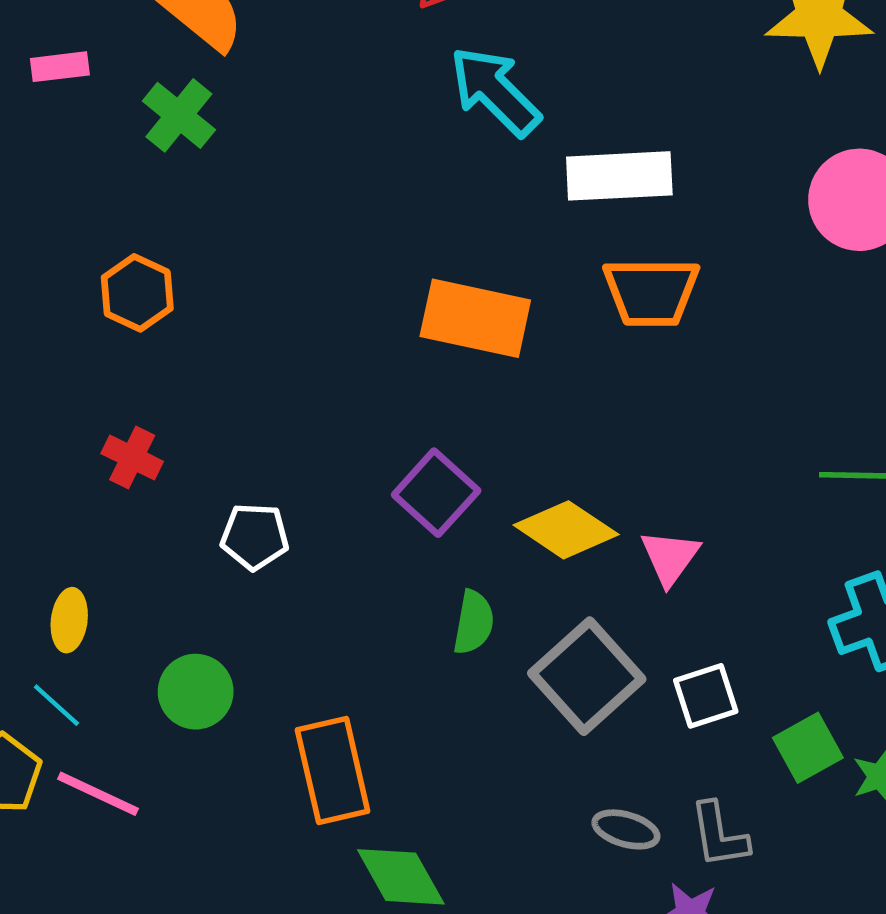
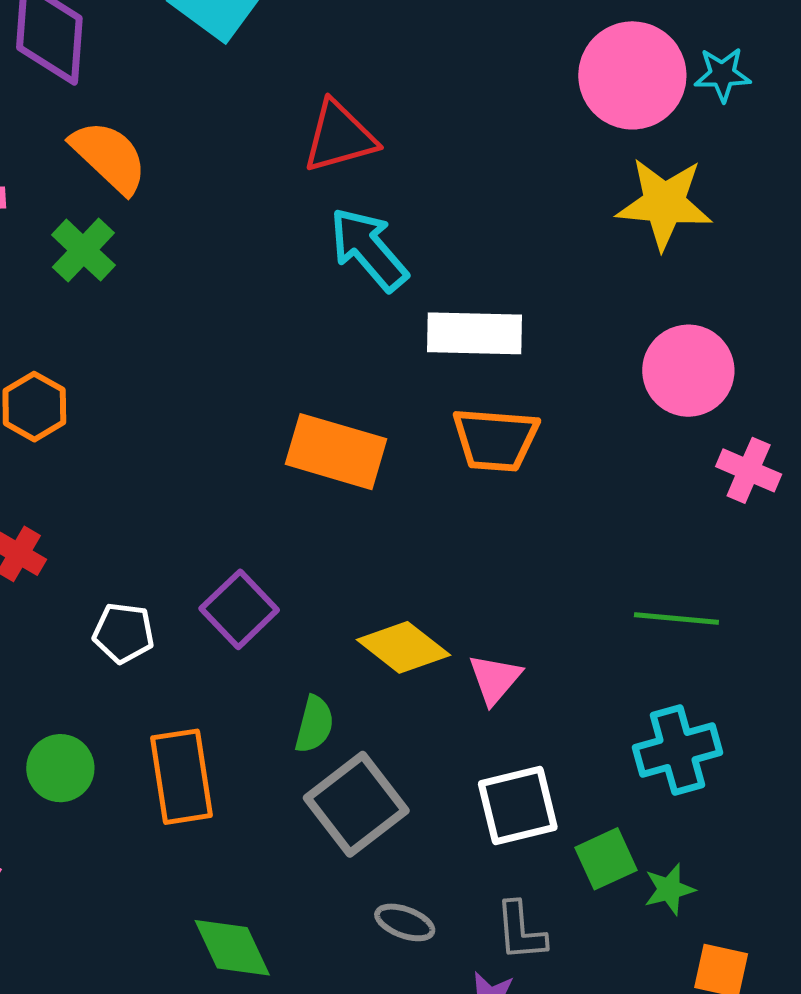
purple square: (436, 493) -> (239, 609), moved
gray square: (587, 676) -> (356, 804), moved
white square: (706, 696) -> (518, 806), size x1.4
orange rectangle: (333, 771) -> (181, 777), moved
gray ellipse: (626, 829) -> (405, 922), moved

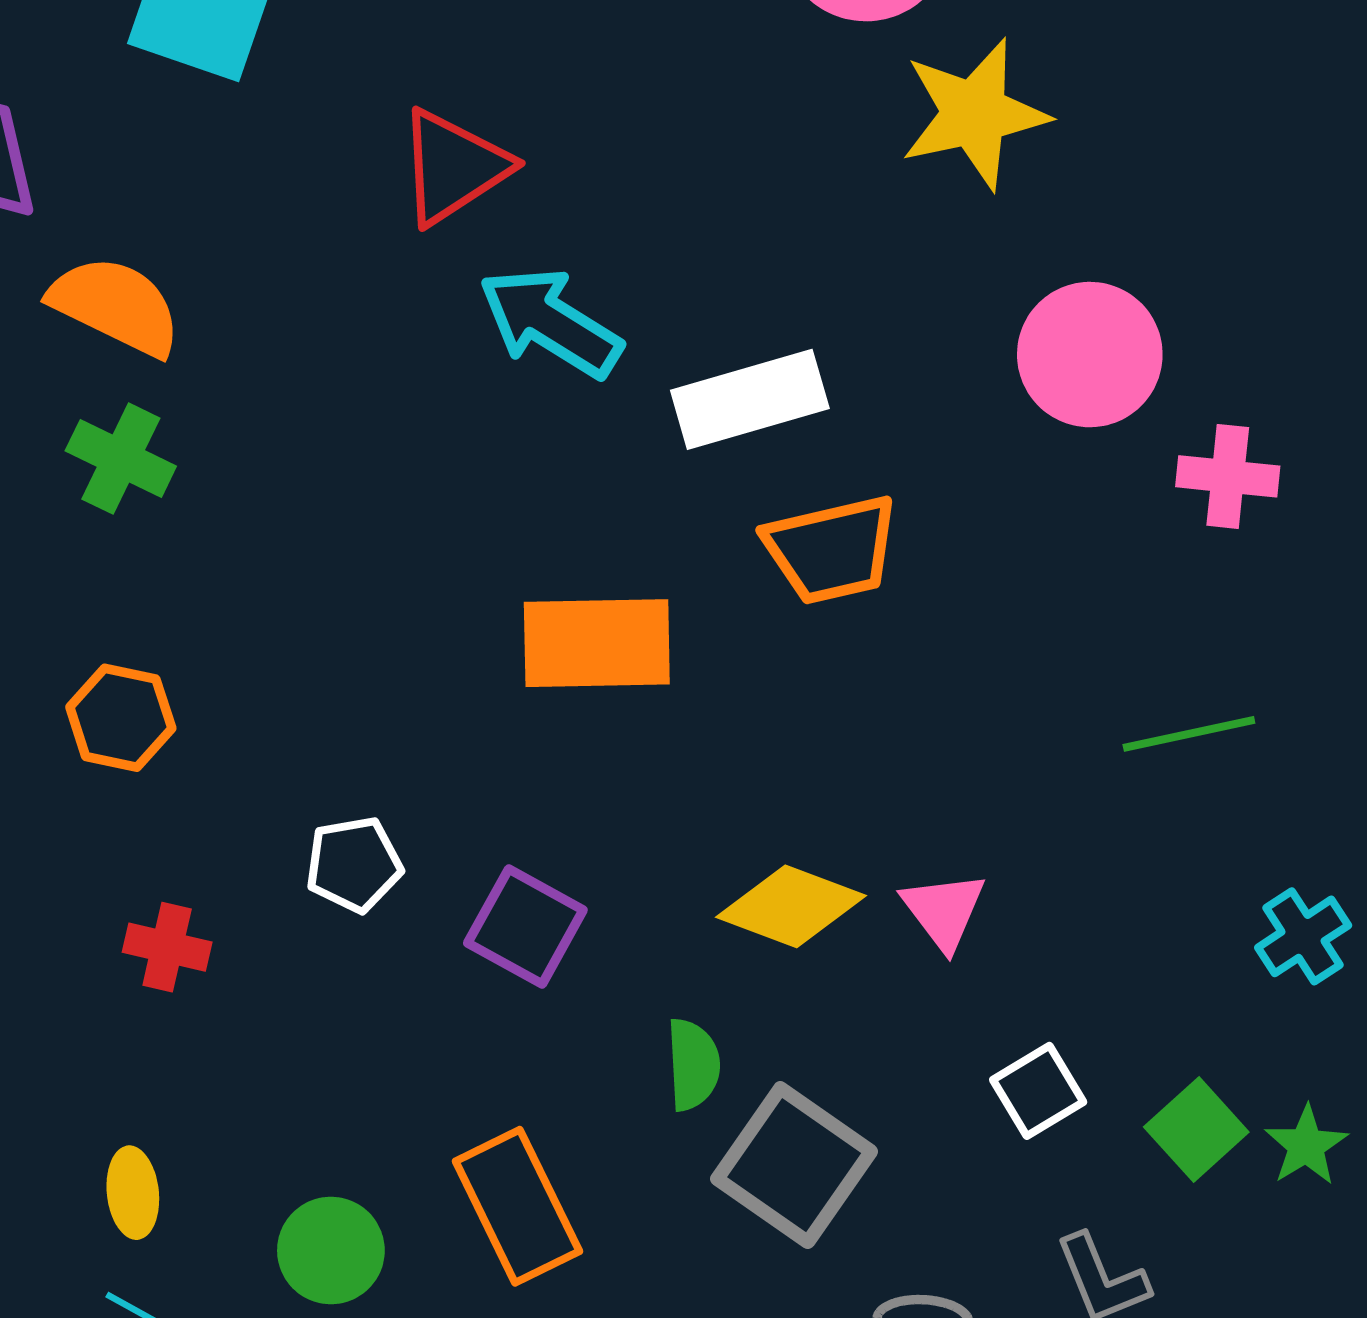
white pentagon: (124, 633) -> (354, 864), moved
cyan cross: (677, 750) -> (1303, 936), moved, size x0.7
white square: (518, 806) -> (1038, 1091), size x0.7

